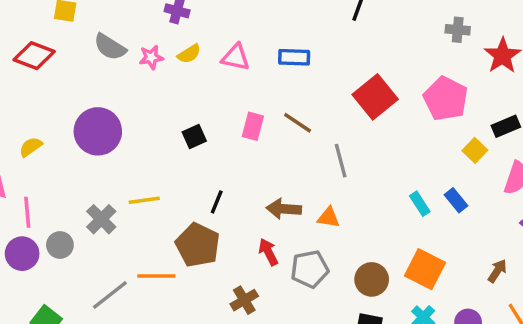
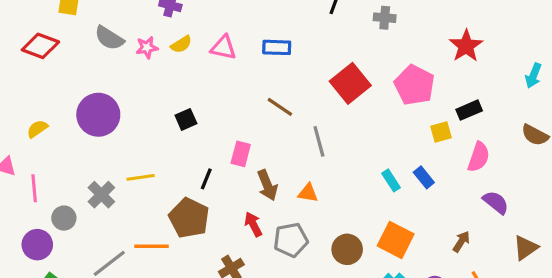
gray cross: (458, 30) -> (385, 18), moved
pink rectangle: (253, 126) -> (241, 154), moved
yellow square: (475, 150) -> (441, 132), turned 30
brown arrow: (284, 209) -> (267, 185), turned -116
purple circle: (22, 254) -> (37, 245), moved

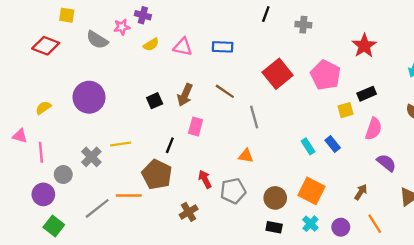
pink star: (147, 47) -> (122, 27), moved
brown arrow: (267, 185) -> (185, 95), moved, turned 45

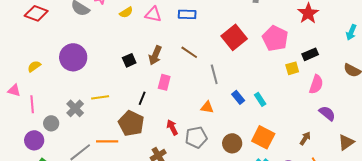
blue rectangle: (333, 144) -> (238, 97), moved

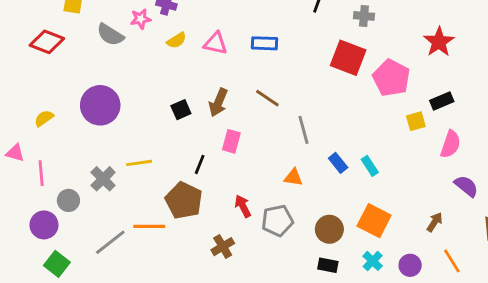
red square: (234, 37) -> (348, 58), moved, turned -30

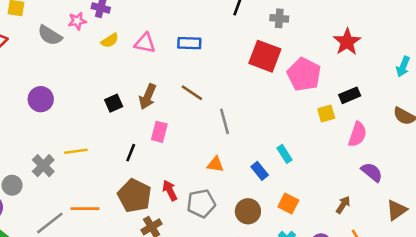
purple circle: (100, 105) -> (41, 99), size x0.7
blue rectangle: (338, 163) -> (260, 171), moved
brown pentagon: (184, 200) -> (135, 196), moved
orange square: (374, 221) -> (288, 203), size x0.7

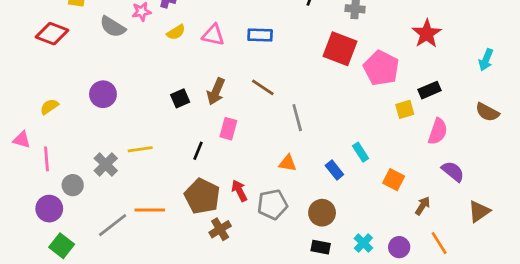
orange square: (288, 203) -> (394, 180), moved

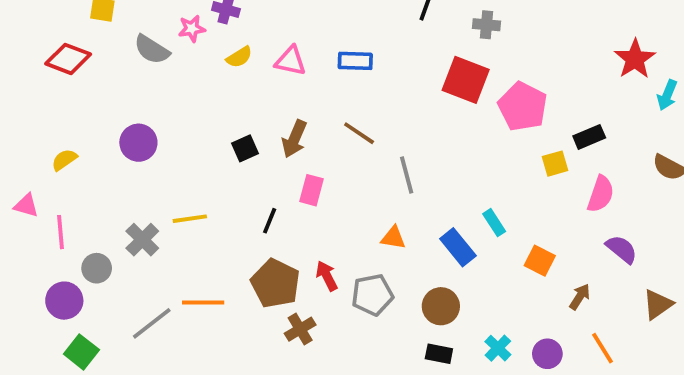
red star: (427, 34) -> (635, 59), moved
blue rectangle: (334, 170) -> (458, 247), size x1.4

